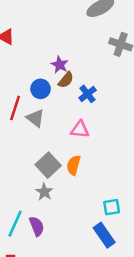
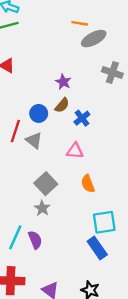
purple star: (60, 65) -> (63, 82), moved
orange semicircle: (74, 165) -> (88, 184), moved, turned -36
cyan square: (112, 207) -> (104, 222), size x1.5

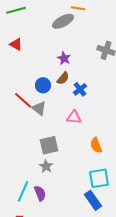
gray ellipse: (94, 39) -> (63, 21), moved
red line: (15, 131) -> (23, 100), turned -66
gray square: (46, 184) -> (49, 145), turned 30
orange semicircle: (88, 184) -> (96, 145), moved

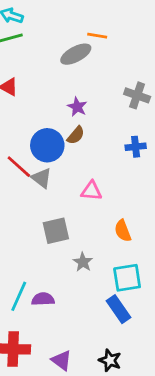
blue circle: (43, 85) -> (47, 145), size x1.5
blue cross: (80, 89) -> (136, 147), moved, turned 32
gray star: (46, 166) -> (83, 262), moved
purple semicircle: (40, 193) -> (43, 299), turned -70

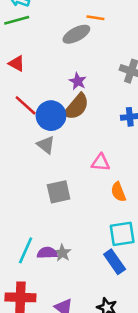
brown semicircle: (76, 135) -> (76, 107), size x1.6
red line: (19, 167) -> (26, 105), moved
pink triangle: (91, 191) -> (101, 163), moved
gray star: (83, 262) -> (62, 253), moved

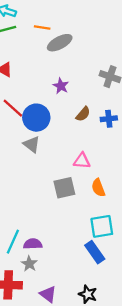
orange line: (95, 18) -> (42, 27), moved
brown semicircle: (76, 107) -> (83, 114), moved, size x0.6
gray square: (59, 192) -> (64, 188), moved
gray star: (62, 253) -> (29, 264), moved

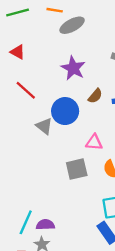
purple star: (61, 86) -> (73, 68), size x1.5
blue circle: (36, 118) -> (65, 111), moved

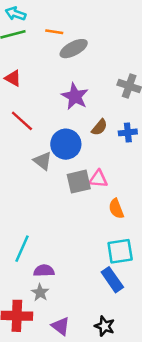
gray square: (77, 169) -> (79, 182), moved
cyan line: (26, 222) -> (22, 249), moved

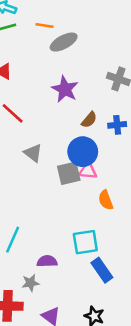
blue circle: (66, 144) -> (83, 152), moved
cyan square: (120, 251) -> (85, 242), moved
purple semicircle: (44, 271) -> (47, 261), moved
gray star: (40, 293) -> (30, 283), turned 30

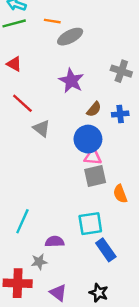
gray triangle: (33, 153) -> (41, 128), moved
gray square: (69, 173) -> (95, 176), moved
orange semicircle: (106, 200) -> (120, 194), moved

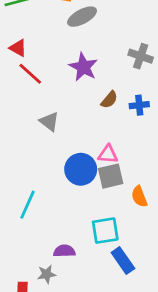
red line: (22, 103) -> (30, 74), moved
blue circle: (88, 139) -> (81, 169), moved
cyan line: (22, 221) -> (28, 205), moved

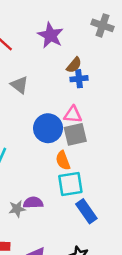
blue cross: (139, 105) -> (79, 79), moved
orange semicircle: (139, 196) -> (63, 160), moved
gray star: (47, 274) -> (17, 209), moved

